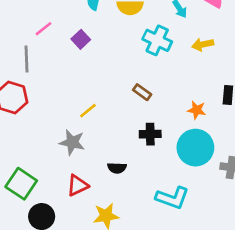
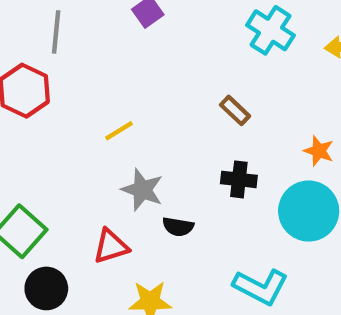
yellow line: (88, 111) -> (119, 131), moved
gray star: (72, 142) -> (142, 190), moved

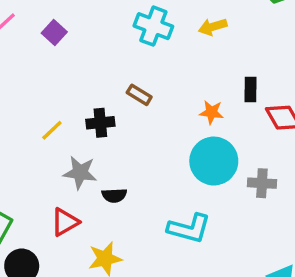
black cross: (239, 179) -> (100, 123), moved

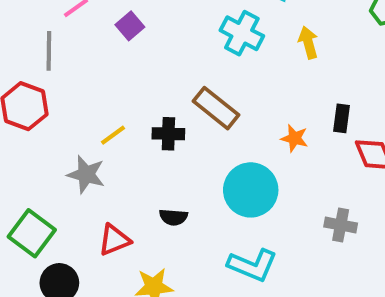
yellow arrow: (213, 27) -> (308, 43), turned 84
brown rectangle: (139, 95) -> (216, 108), size x1.6
cyan circle: (214, 161) -> (251, 190), moved
gray star: (80, 173) -> (86, 174), moved

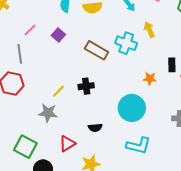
cyan cross: (242, 33) -> (126, 43), moved
brown rectangle: (216, 108) -> (97, 50), moved

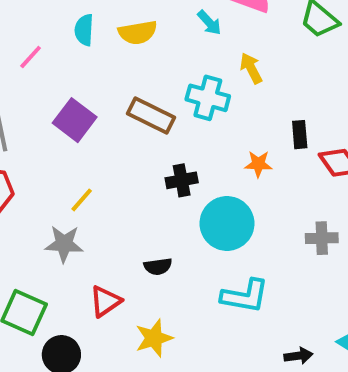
pink line: (30, 30) -> (31, 57), moved
purple square: (58, 35) -> (75, 120), moved, size x1.5
black cross: (86, 86) -> (182, 180), moved

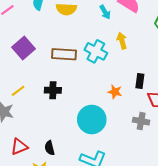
brown rectangle: (151, 115) -> (64, 54), turned -35
black cross: (182, 180) -> (53, 90), moved
gray cross: (322, 238) -> (141, 121), moved
black semicircle: (158, 266) -> (50, 148), moved, turned 72

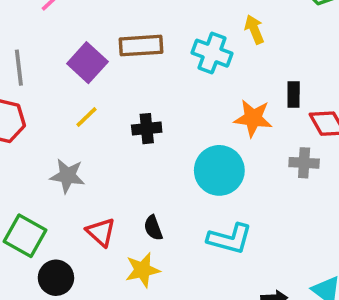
brown rectangle: (64, 54) -> (141, 46), moved
yellow line: (18, 91) -> (86, 117), moved
orange star: (115, 92) -> (253, 118), size x1.5
red triangle: (19, 147) -> (101, 232), turned -48

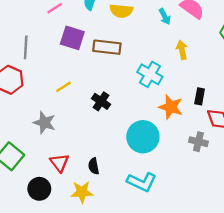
cyan cross: (212, 53) -> (150, 74), moved
purple square: (87, 63) -> (72, 38), moved, turned -35
black cross: (147, 129) -> (101, 101), turned 30
black circle: (56, 278) -> (39, 189), moved

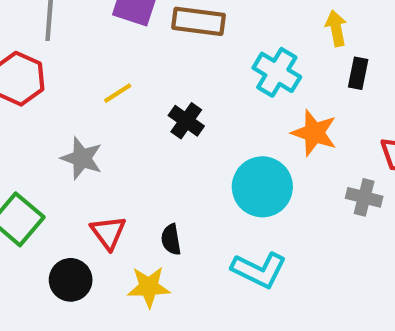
black rectangle: (200, 96) -> (358, 73), moved

